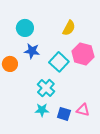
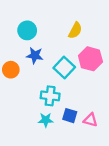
cyan cross: (46, 88) -> (50, 96), turned -36
blue square: (64, 114) -> (70, 116), moved

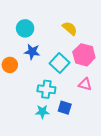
yellow semicircle: (75, 30) -> (70, 28), turned -77
pink triangle: (90, 120) -> (85, 84), moved

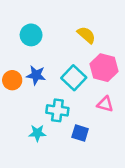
blue star: (32, 52) -> (36, 75), moved
cyan star: (42, 112) -> (37, 133), moved

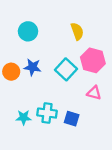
yellow semicircle: (86, 35) -> (77, 31), turned 30
cyan cross: (57, 110) -> (47, 113), moved
cyan star: (37, 133) -> (24, 117), moved

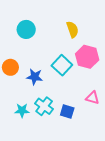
blue star: (32, 67) -> (35, 77), moved
pink triangle: (94, 93) -> (92, 98), moved
cyan cross: (47, 113) -> (44, 106), turned 30

